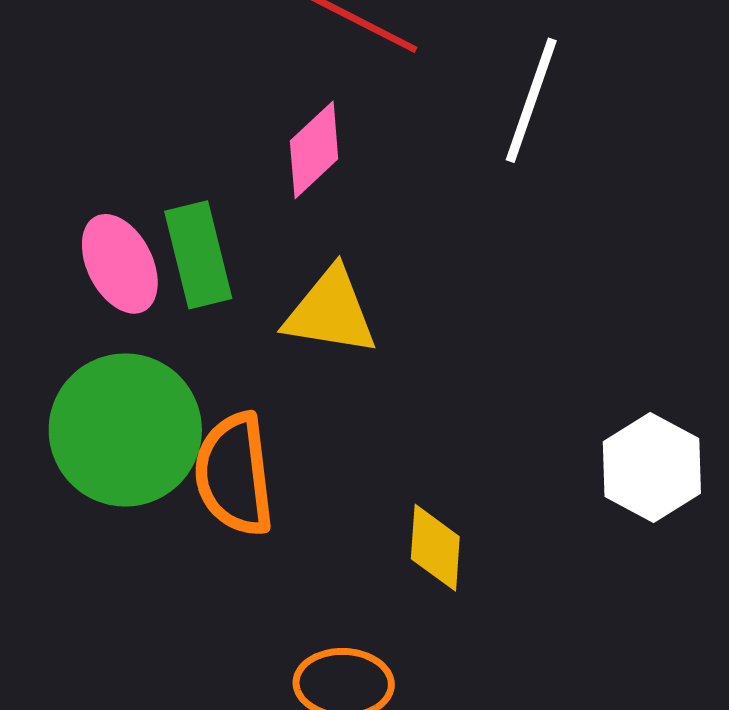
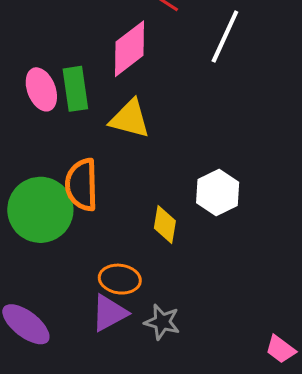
pink diamond: (314, 150) -> (130, 49), size x1.4
green circle: (125, 430) -> (40, 210), moved
white hexagon: (652, 467) -> (218, 192), moved

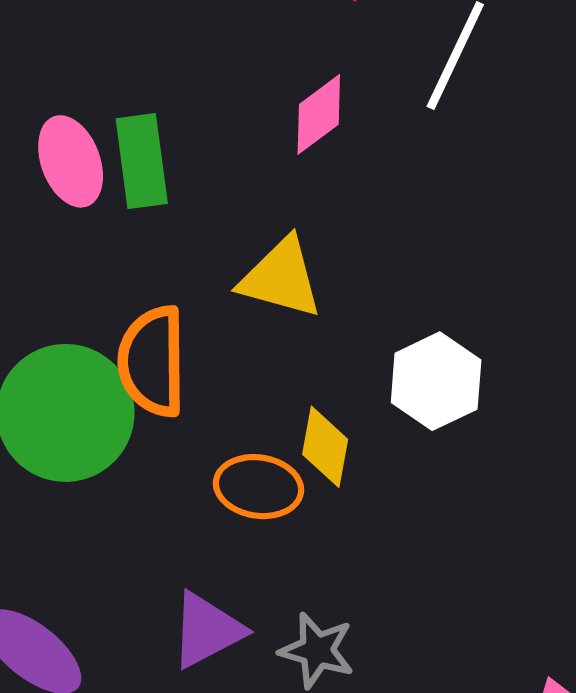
pink diamond: (130, 49) -> (319, 114), moved, size x0.7
yellow triangle: (130, 119) -> (281, 278), moved
orange ellipse: (120, 279) -> (258, 487), moved

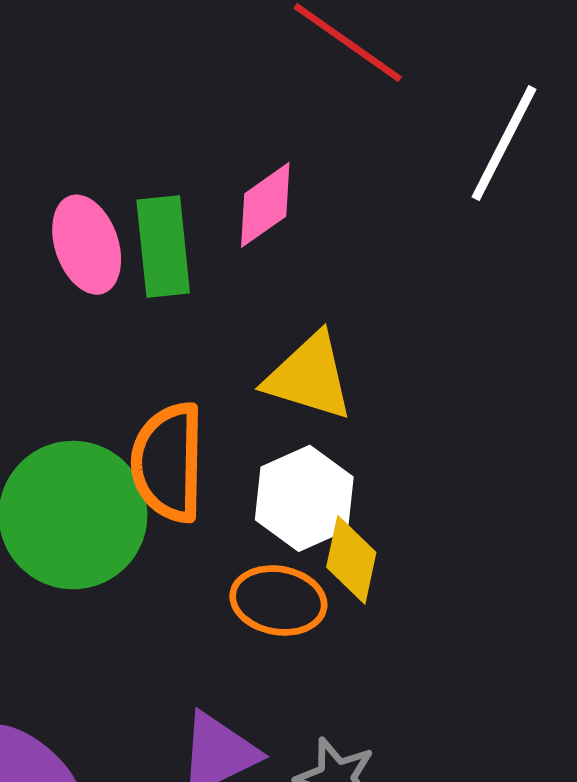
pink diamond: (319, 114) -> (265, 205), moved
white hexagon: (436, 381) -> (304, 498), moved

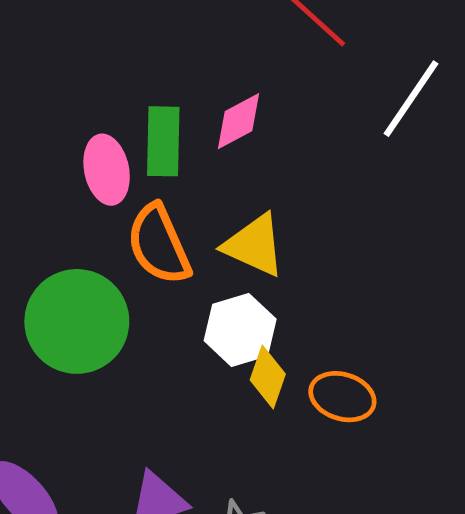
pink ellipse: (87, 245) -> (107, 170), moved
orange semicircle: (168, 462) -> (159, 244), moved, turned -32
orange ellipse: (278, 600) -> (342, 397), moved

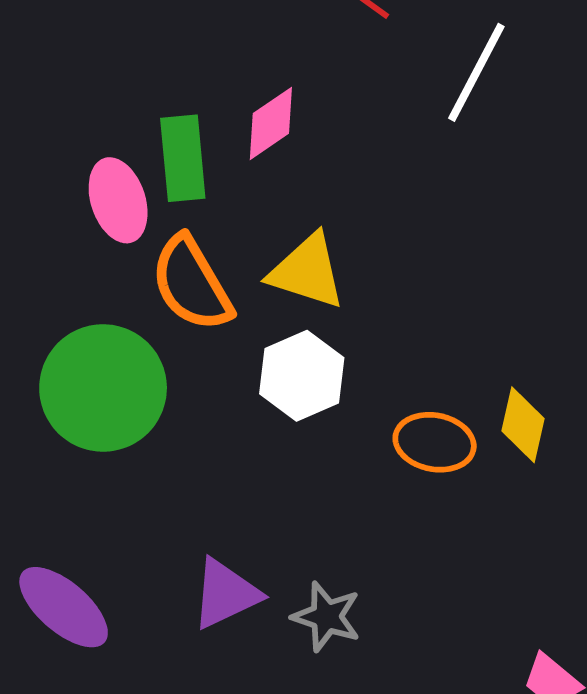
yellow diamond: (268, 377) -> (523, 425), moved

